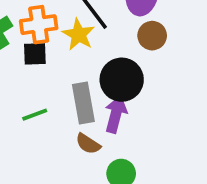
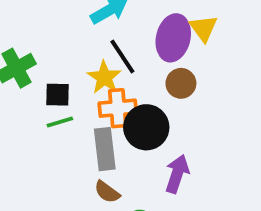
orange cross: (39, 25) -> (118, 108), moved
purple arrow: (116, 114) -> (177, 174), moved
green line: (35, 115) -> (60, 122), moved

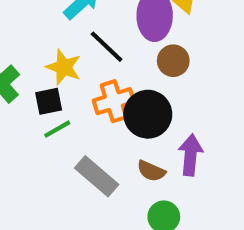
yellow star: (104, 77) -> (64, 67), moved
gray rectangle: (105, 149) -> (97, 176), moved, turned -30
brown semicircle: (107, 192) -> (151, 171), moved

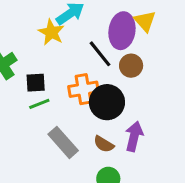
black line: (107, 47) -> (100, 54), moved
yellow star: (64, 67) -> (51, 32), moved

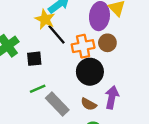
black line: (100, 54) -> (56, 34), moved
orange cross: (83, 89) -> (83, 46), moved
green line: (39, 104) -> (38, 89), moved

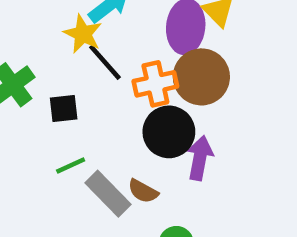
brown circle: (107, 43) -> (201, 77), size x1.6
purple arrow: (112, 97) -> (200, 158), moved
brown semicircle: (89, 104) -> (143, 191), moved

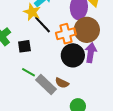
purple arrow: (200, 158) -> (91, 53), moved
green line: (71, 165) -> (28, 72), turned 56

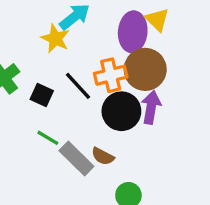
black line: (43, 25) -> (78, 86), moved
black square: (24, 46) -> (42, 95), turned 32

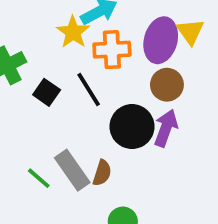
brown circle: (145, 69) -> (167, 85), size x0.7
orange cross: (111, 75) -> (112, 50), moved
green line: (48, 138) -> (39, 178), moved
brown semicircle: (103, 156) -> (102, 173), turned -110

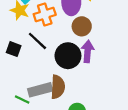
gray rectangle: (72, 170) -> (40, 90), turned -55
brown semicircle: (102, 173) -> (58, 87), size x1.5

